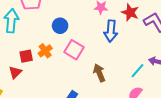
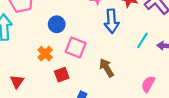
red square: (26, 56) -> (62, 75), moved
cyan line: (137, 71) -> (142, 40), moved

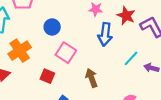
orange cross: (45, 54) -> (20, 51), moved, size x1.5
red square: (62, 75) -> (47, 76), turned 32

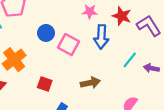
pink square: (66, 53) -> (69, 45), moved
brown arrow: (92, 78) -> (90, 83), turned 102

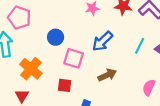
blue arrow: (101, 37) -> (102, 41), moved, turned 55
pink square: (69, 45) -> (74, 58), moved

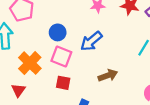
blue arrow: (102, 41) -> (91, 41), moved
pink square: (74, 58) -> (61, 56), moved

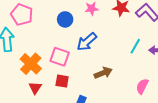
blue circle: (58, 32) -> (65, 19), moved
red triangle: (18, 90) -> (35, 88), moved

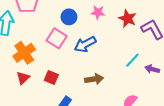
pink square: (60, 57) -> (57, 38), moved

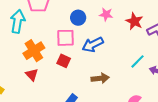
pink square: (57, 38) -> (66, 38), turned -36
red square: (51, 77) -> (64, 61), moved
red triangle: (23, 78) -> (32, 75), turned -32

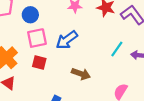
blue circle: (78, 18) -> (30, 15), moved
brown arrow: (100, 78) -> (81, 74), turned 36

